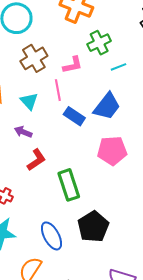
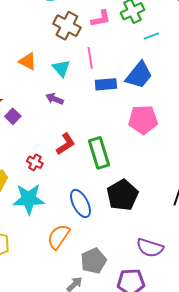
brown cross: (34, 58) -> (67, 26), turned -32
pink L-shape: (73, 65) -> (101, 19), moved
blue rectangle: (74, 116) -> (106, 84), turned -40
red L-shape: (36, 160) -> (66, 144), moved

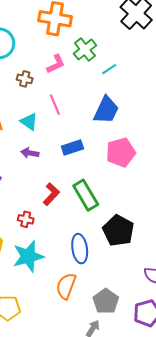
brown cross: (67, 26) -> (25, 79), size x0.6
blue rectangle: (106, 84) -> (72, 148), moved
blue ellipse: (80, 203) -> (80, 249), turned 32

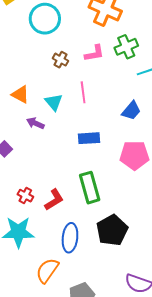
blue trapezoid: (106, 110) -> (131, 111), size x0.7
purple arrow: (30, 153) -> (35, 123), moved
red L-shape: (51, 194) -> (54, 200), moved

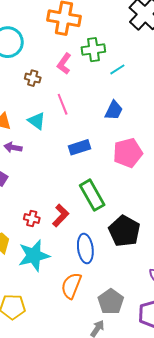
green cross: (126, 47) -> (93, 50), turned 30
pink L-shape: (94, 53) -> (64, 64), turned 150
purple arrow: (35, 123) -> (13, 147), moved

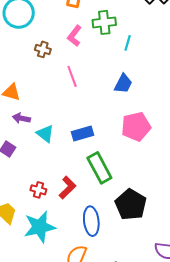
cyan line: (117, 69) -> (128, 43), turned -42
cyan triangle: (37, 121) -> (45, 134), moved
blue rectangle: (80, 147) -> (82, 134), moved

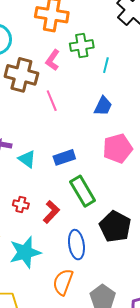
brown cross: (43, 49) -> (21, 75), size x2.0
red cross: (38, 190) -> (21, 204), moved

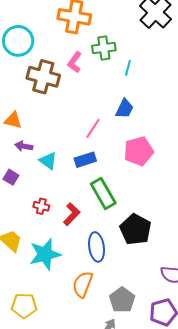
pink line: (52, 101) -> (93, 128), moved, turned 55

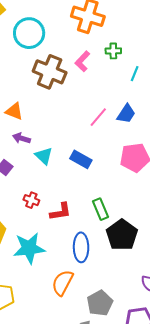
green cross: (104, 48) -> (113, 51), size x0.7
pink line: (93, 128) -> (98, 117), moved
blue rectangle: (85, 160) -> (81, 159), turned 40
green rectangle: (103, 194) -> (101, 209), moved, size x0.7
red L-shape: (72, 214) -> (61, 212), turned 30

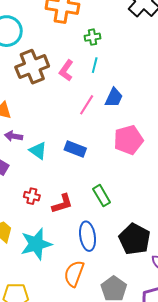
pink L-shape: (82, 61) -> (66, 70), moved
brown cross: (50, 72) -> (32, 67), turned -36
cyan line: (135, 74) -> (95, 65), moved
black pentagon: (122, 235) -> (135, 239), moved

